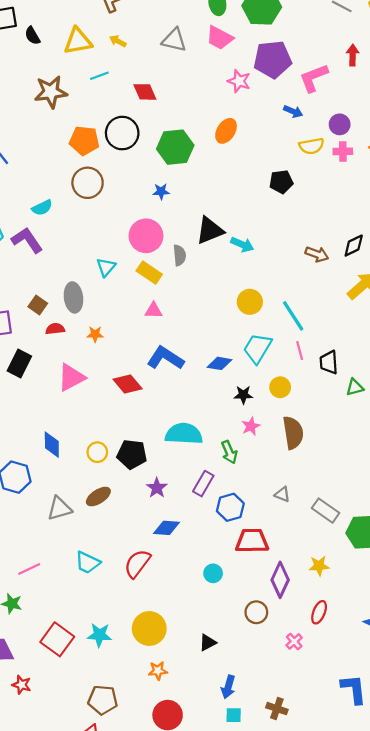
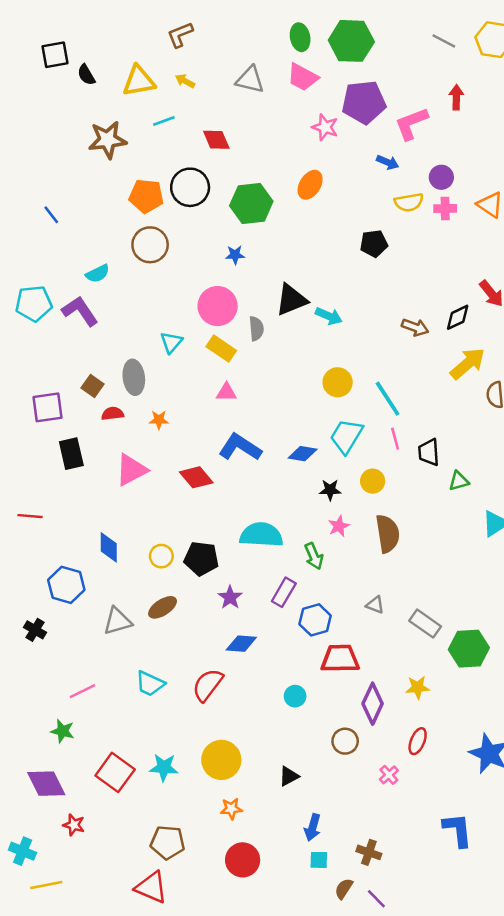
black rectangle: (19, 363) -> (71, 454), turned -40

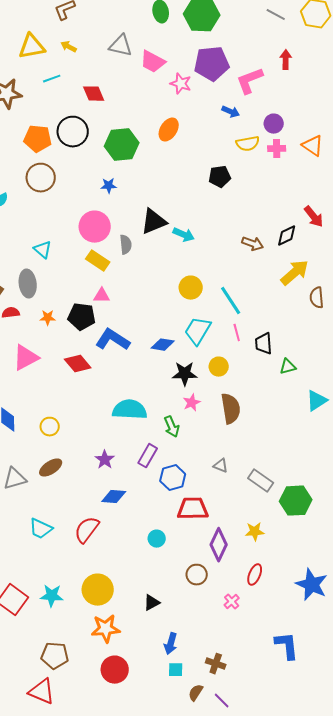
pink trapezoid: (303, 77) -> (153, 62), moved
cyan triangle: (171, 342) -> (43, 250), moved, turned -30
black star: (330, 490) -> (185, 374), size x1.4
black pentagon: (201, 559) -> (82, 317), moved
orange star: (231, 809) -> (106, 629), size x1.6

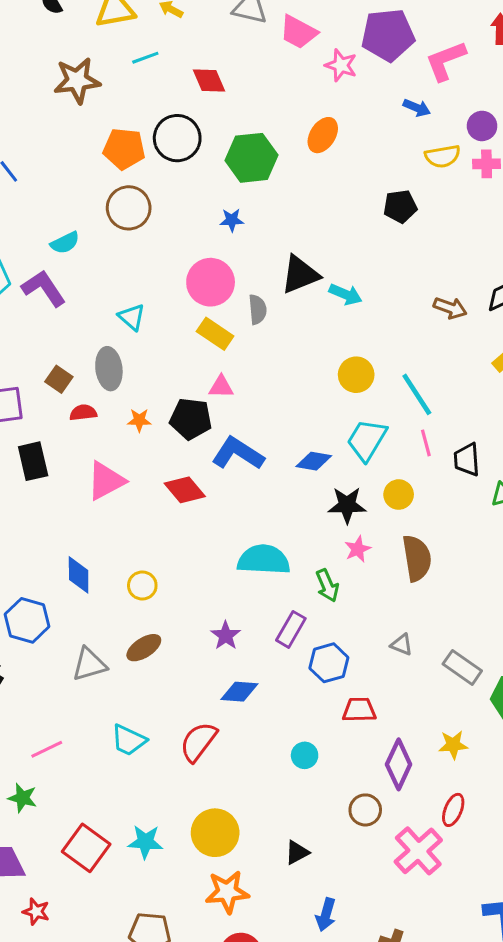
red trapezoid: (193, 509) -> (359, 710), size x0.7
pink cross: (232, 602) -> (418, 851), size x2.0

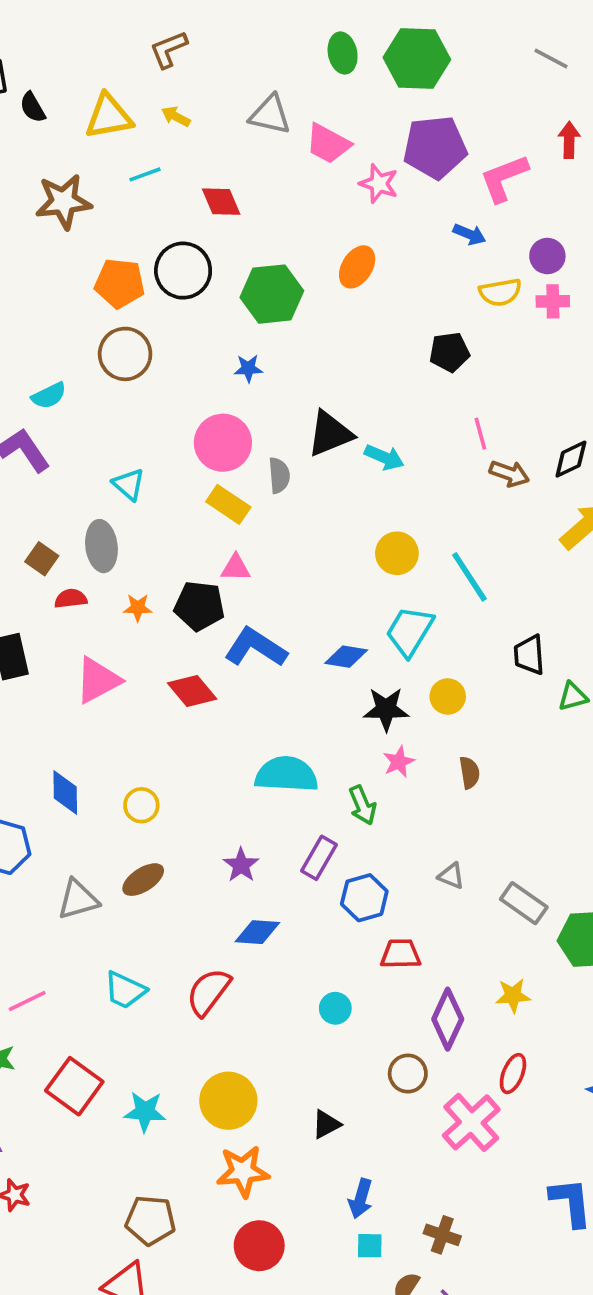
pink line: (426, 443) -> (480, 434), moved
brown semicircle: (417, 558) -> (469, 773), size x0.6
red square: (86, 848) -> (74, 1086), moved

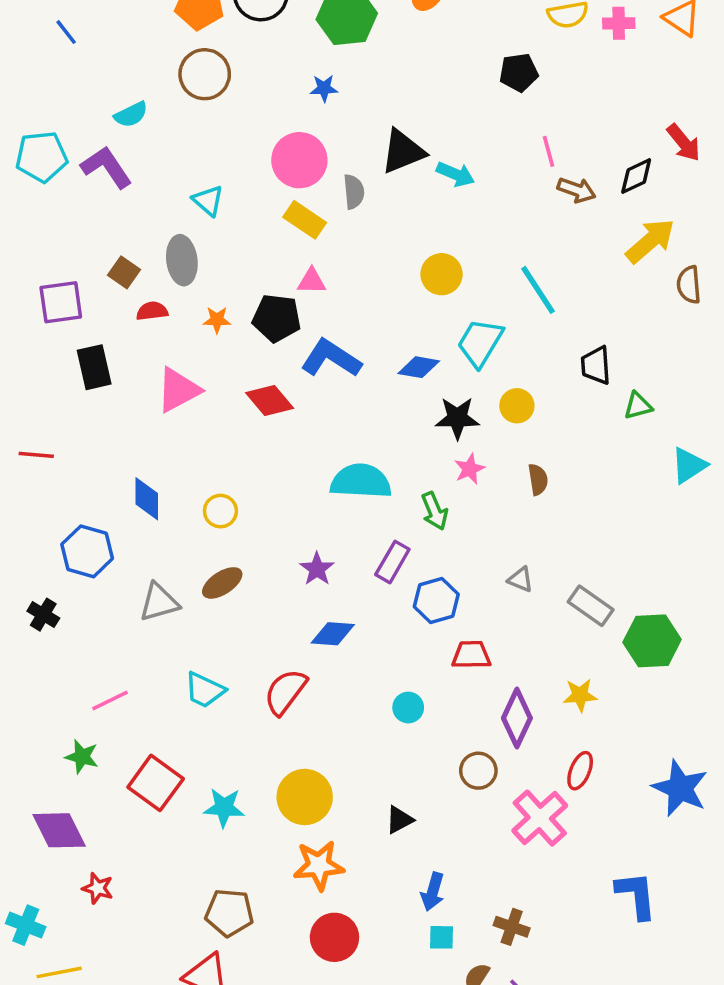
yellow circle: (397, 553) -> (442, 274), moved

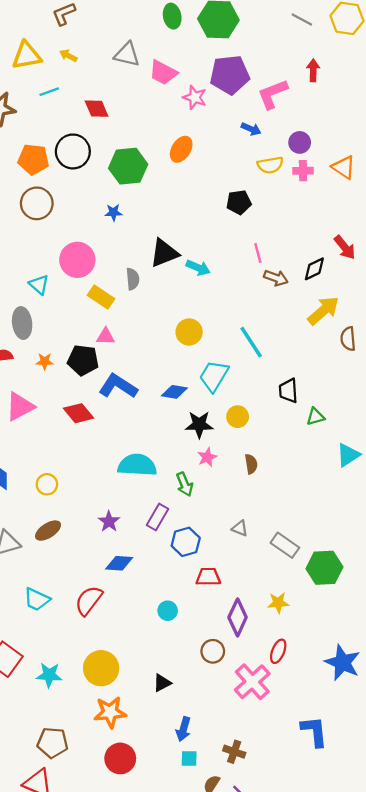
pink circle: (299, 160) -> (77, 260), moved

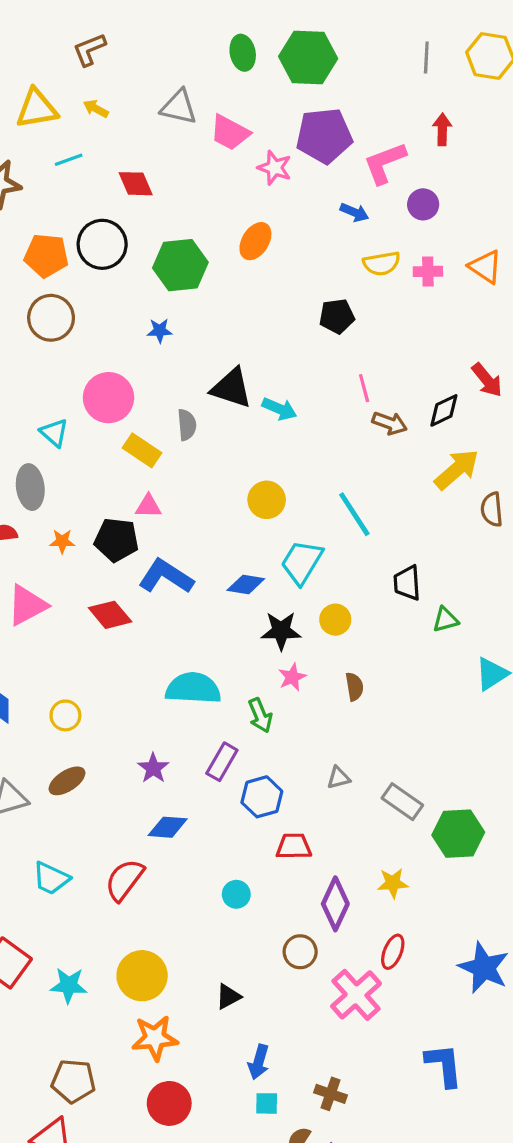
gray line: (302, 19) -> (426, 57), turned 65
purple circle: (300, 142) -> (423, 204), moved
black triangle: (164, 253) -> (231, 388), turned 40
gray triangle: (240, 528) -> (338, 778), turned -36

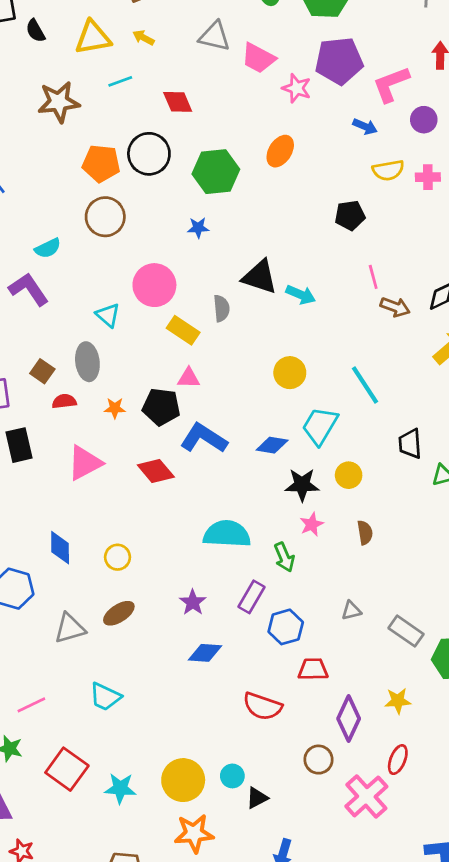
red semicircle: (124, 880) -> (262, 706), moved, turned -108
cyan circle: (236, 894) -> (232, 776), moved

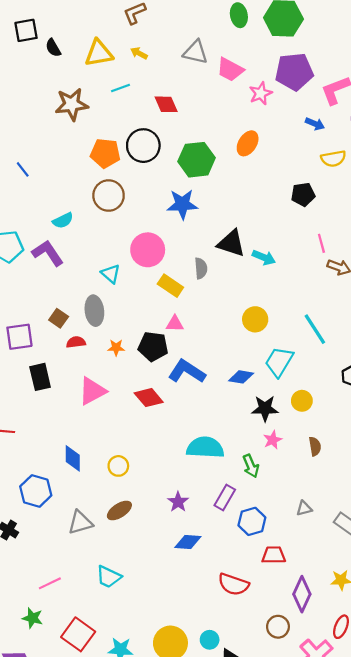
pink star: (297, 88) -> (261, 93), turned 30
blue star: (198, 228) -> (182, 204), size x1.8

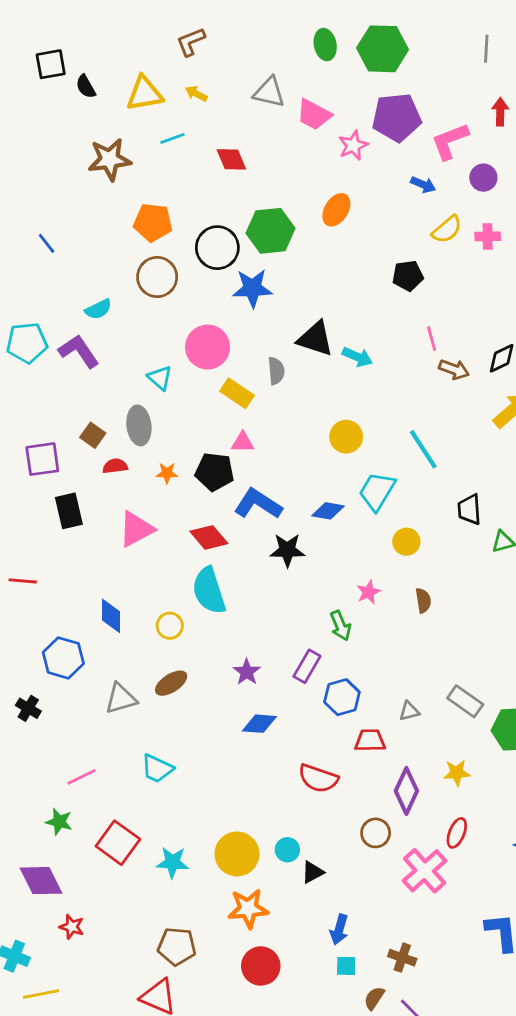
black circle: (143, 146) -> (217, 248), moved
yellow semicircle: (333, 159) -> (447, 229), turned -30
black star: (265, 408) -> (287, 550), moved
cyan semicircle: (205, 448) -> (209, 591), moved, turned -111
gray triangle: (304, 508) -> (409, 711), moved

